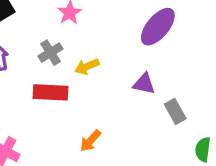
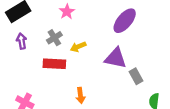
purple triangle: (144, 84) -> (116, 58), size x1.5
orange arrow: (90, 141) -> (80, 95), turned -49

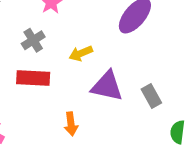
yellow arrow: (78, 47) -> (81, 53), moved
purple triangle: (116, 58) -> (107, 86), moved

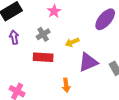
purple triangle: (107, 86) -> (88, 62), turned -35

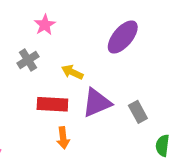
yellow arrow: (72, 42) -> (72, 72), turned 48
red rectangle: (43, 57) -> (52, 104), moved

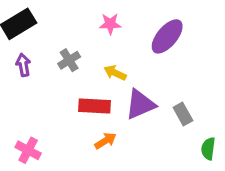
pink star: (45, 25) -> (110, 24), moved, turned 30
orange arrow: (63, 138) -> (105, 141), turned -115

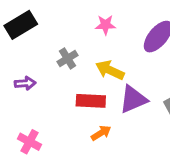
purple arrow: (23, 65) -> (25, 83), moved, turned 96
yellow arrow: (115, 73) -> (110, 70), size x1.4

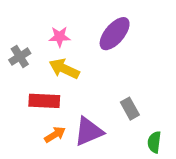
pink star: (105, 25) -> (60, 37), moved
purple triangle: (133, 99) -> (89, 131), moved

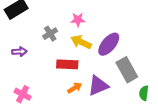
purple ellipse: (115, 34) -> (109, 44), moved
gray rectangle: (130, 109) -> (127, 70), size x1.6

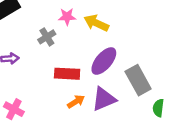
pink star: (78, 20) -> (67, 17), moved
yellow arrow: (81, 42) -> (96, 23), moved
purple ellipse: (109, 44) -> (104, 61), moved

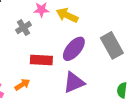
gray rectangle: (138, 80) -> (112, 45), moved
orange arrow: (76, 102) -> (22, 85), moved

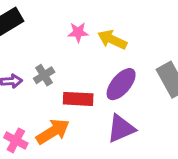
gray cross: (23, 28) -> (44, 75), moved
orange arrow: (22, 85) -> (53, 132), size x1.6

